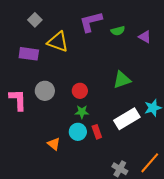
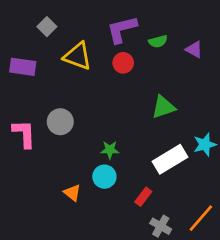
purple rectangle: (29, 54) -> (23, 67), moved
red circle: (80, 91) -> (123, 63), moved
red rectangle: (97, 132) -> (143, 197), moved, turned 56

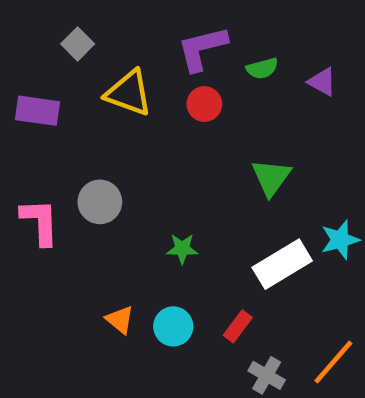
green triangle: (163, 107) -> (271, 177), turned -35
cyan circle: (104, 177) -> (173, 326), moved

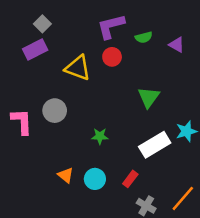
yellow triangle: (129, 93) -> (78, 68), moved
purple rectangle: (38, 111) -> (35, 50), moved, turned -35

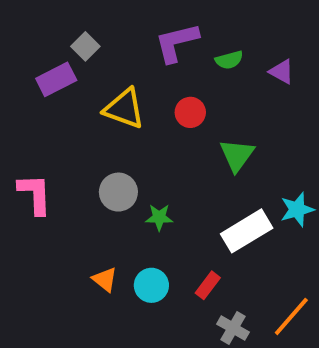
gray square: (42, 24) -> (85, 46), moved
red circle: (112, 57) -> (190, 112), moved
gray circle: (55, 111) -> (118, 192), moved

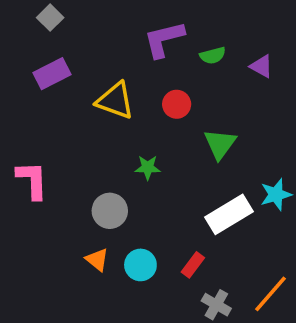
gray square: (85, 46) -> (50, 18), moved
gray circle: (118, 192) -> (110, 211), moved
green star: (159, 217) -> (148, 167), moved

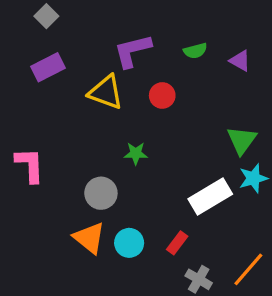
purple L-shape: (164, 39) -> (132, 51), moved
green triangle: (220, 144) -> (242, 140), moved
orange triangle: (97, 260) -> (89, 238), size x1.5

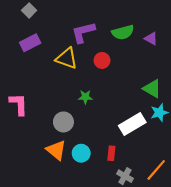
green semicircle: (195, 51) -> (123, 32), size x1.5
green triangle: (242, 140) -> (152, 89), turned -36
red rectangle: (177, 243) -> (111, 153), turned -32

